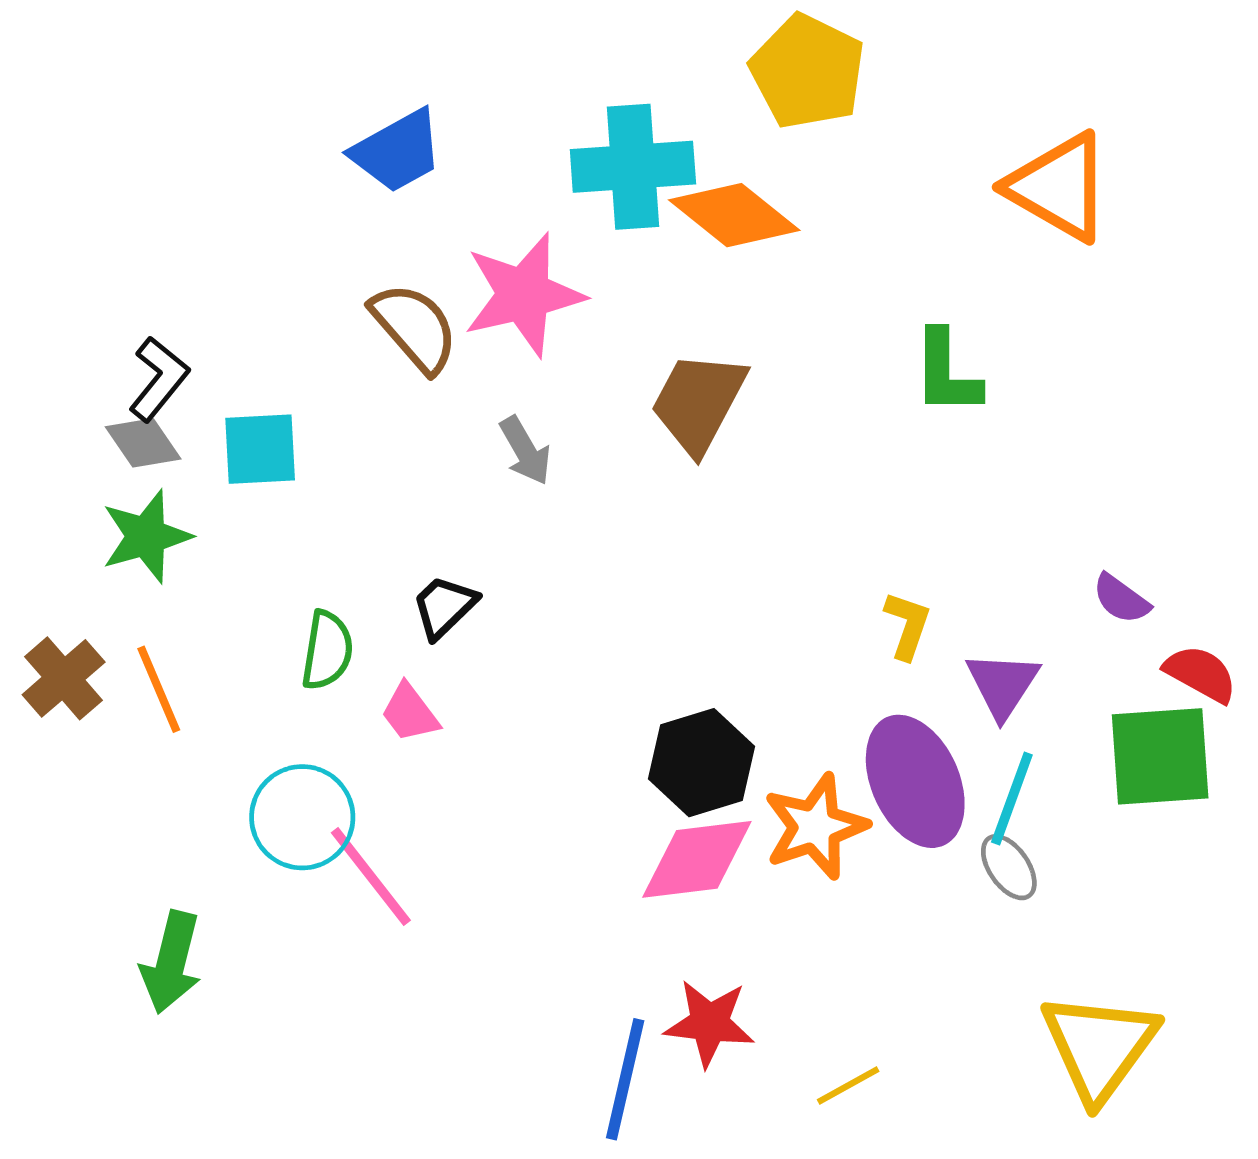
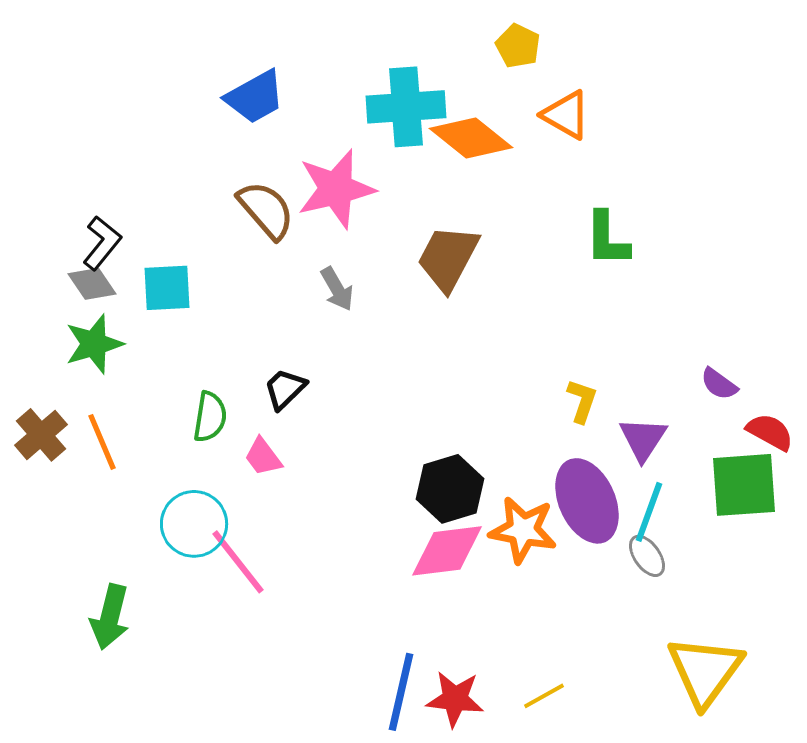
yellow pentagon: (808, 72) -> (518, 46), size x0.6
orange triangle: (1059, 187) -> (566, 115), moved, size x0.7
orange star: (815, 827) -> (523, 530), turned 30
red star: (709, 1023) -> (455, 699), moved

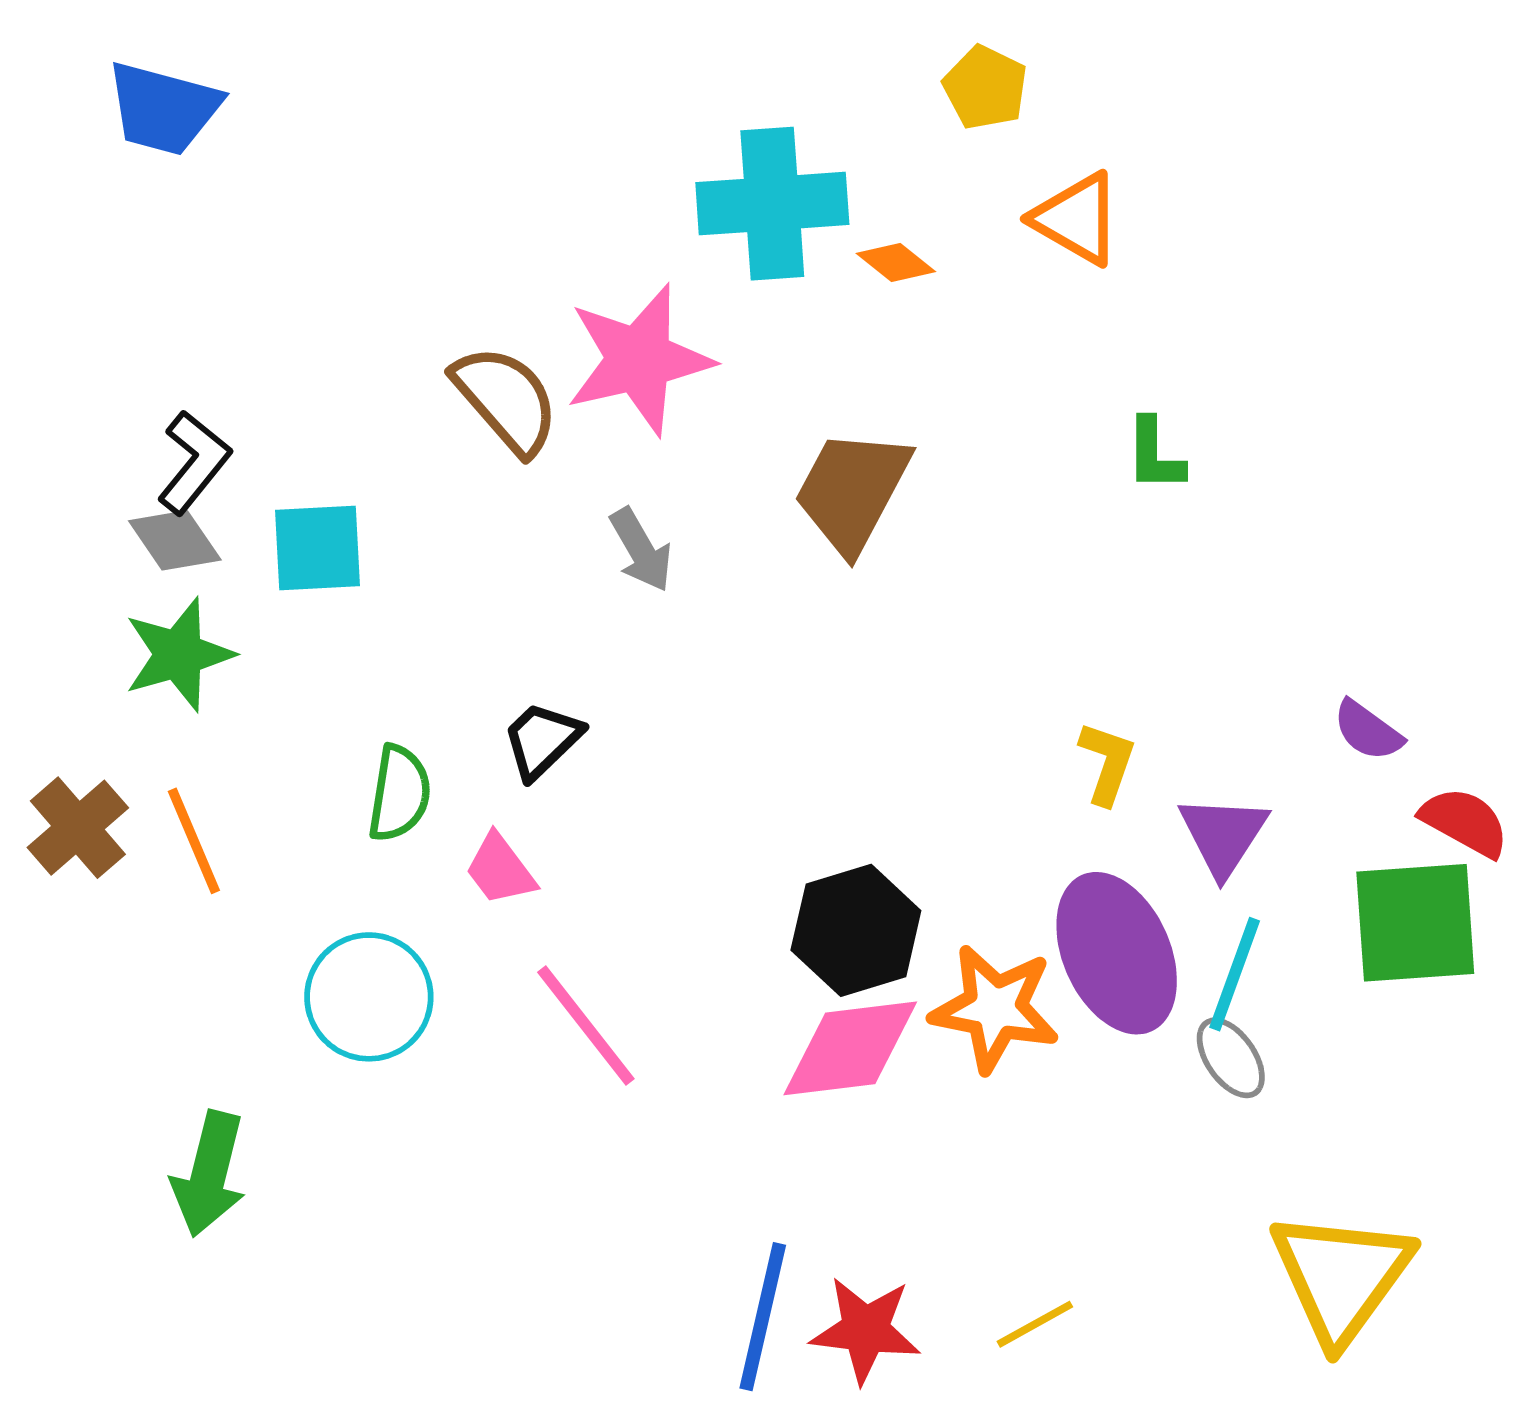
blue trapezoid: (255, 97) -> (163, 108), moved, turned 44
orange diamond: (471, 138) -> (896, 263), size x0.5
green L-shape: (607, 239) -> (1155, 455), size x0.7
pink line: (238, 562) -> (586, 1025), moved

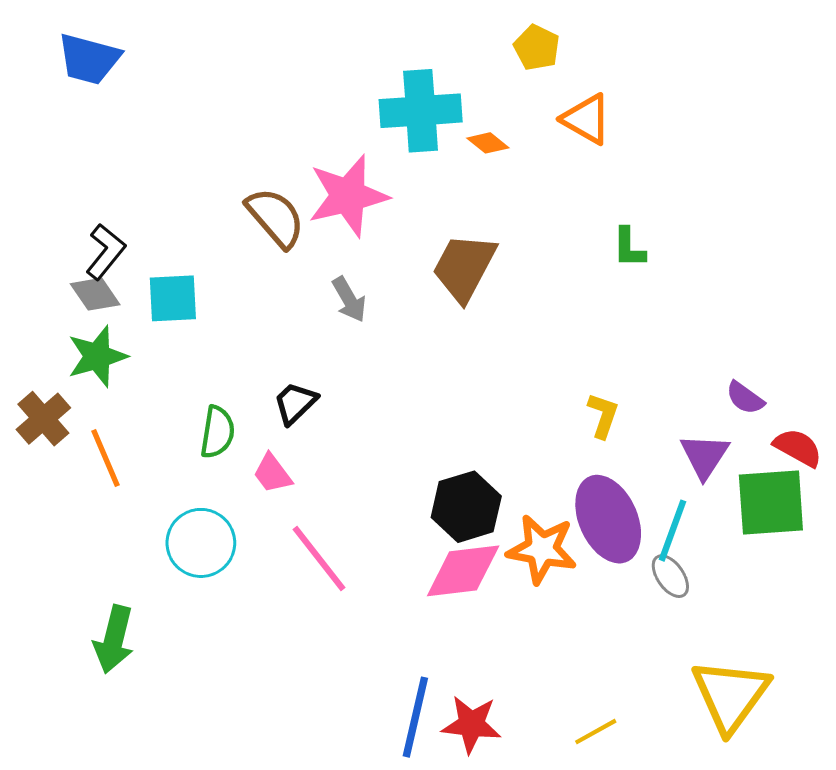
brown cross: (78, 828) -> (43, 419), moved
purple triangle: (1223, 835) -> (705, 456), moved
yellow line: (1035, 1324) -> (596, 732), moved

